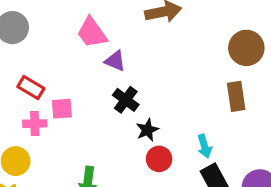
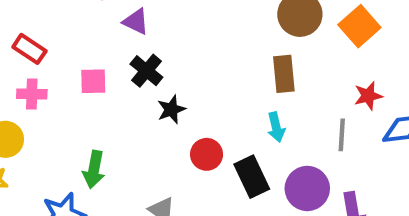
pink square: (62, 109) -> (93, 81), moved
cyan arrow: (204, 146) -> (276, 127), moved
red circle: (159, 159) -> (207, 154), moved

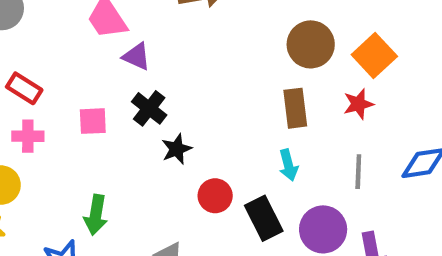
red star: (368, 96) -> (358, 104), moved

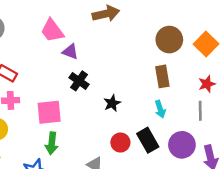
red star: (358, 104) -> (207, 84), moved
pink square: (93, 121) -> (49, 112), moved, size x1.5
black star: (177, 149) -> (112, 103), moved
red circle: (215, 196) -> (120, 142), moved

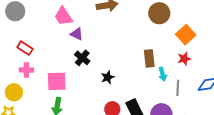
brown circle: (169, 40) -> (159, 13), moved
red star: (207, 84) -> (184, 59), moved
cyan arrow: (160, 109) -> (163, 74), moved

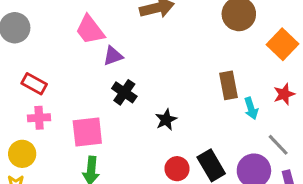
purple triangle: (77, 34) -> (113, 56), turned -40
red star: (184, 59) -> (284, 94), moved
gray line: (178, 88) -> (278, 145), moved, turned -42

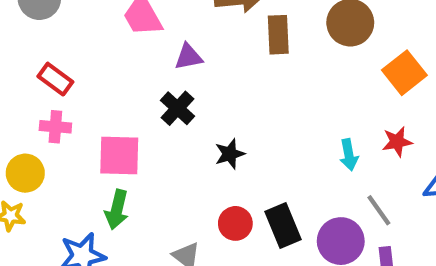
purple triangle: (113, 56) -> (188, 57), moved
brown rectangle: (228, 85) -> (278, 35), moved

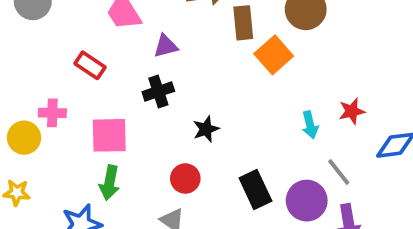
orange square: (404, 73) -> (274, 55), moved
red rectangle: (55, 79) -> (90, 65), moved
black cross: (178, 108) -> (158, 91), turned 32
yellow circle: (25, 173) -> (24, 138), moved
red circle: (235, 223) -> (185, 178), moved

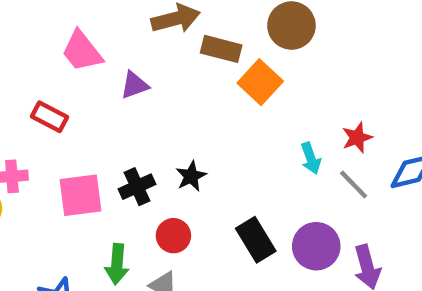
brown rectangle: (243, 23) -> (221, 49), turned -64
black cross: (158, 91) -> (137, 187), moved
gray line: (339, 172) -> (354, 184), moved
green arrow: (110, 183) -> (117, 264), moved

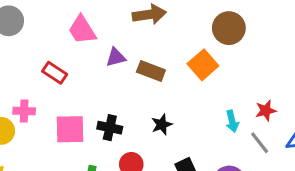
brown rectangle: (221, 49) -> (151, 71), moved
black star: (191, 176) -> (162, 125), moved
black cross: (137, 187) -> (110, 128), turned 30

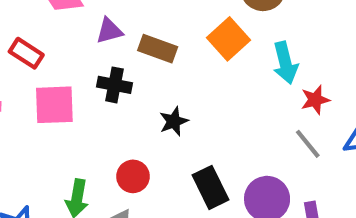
cyan arrow: (232, 121) -> (285, 63), moved, size x1.4
black cross: (110, 128) -> (115, 85), moved
pink square: (70, 129) -> (54, 105), moved

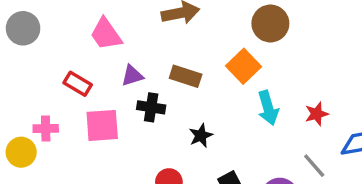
purple triangle: (109, 31) -> (132, 76), moved
cyan arrow: (285, 63) -> (268, 108), moved
gray line: (308, 144) -> (314, 166), moved

